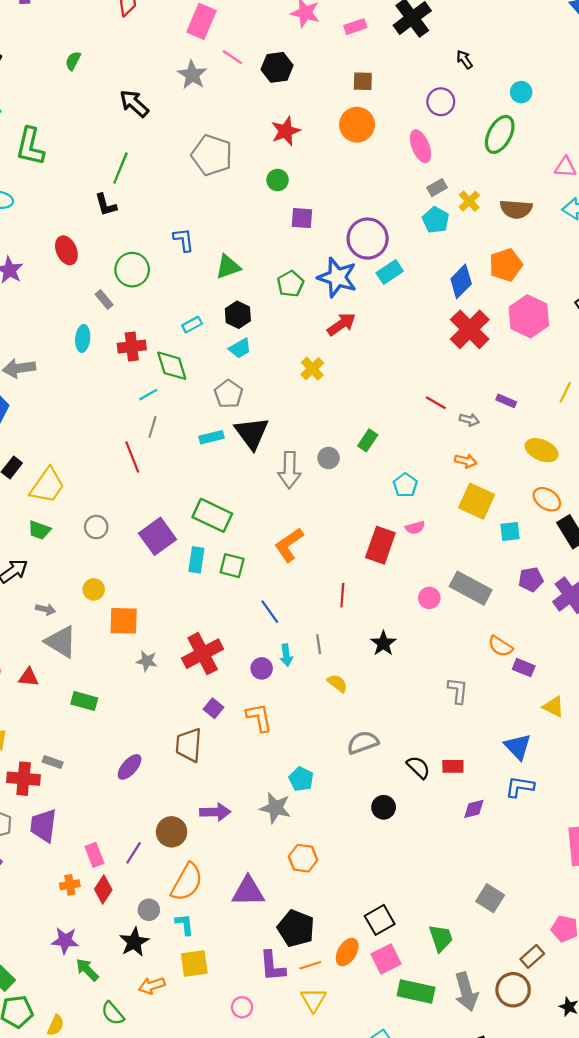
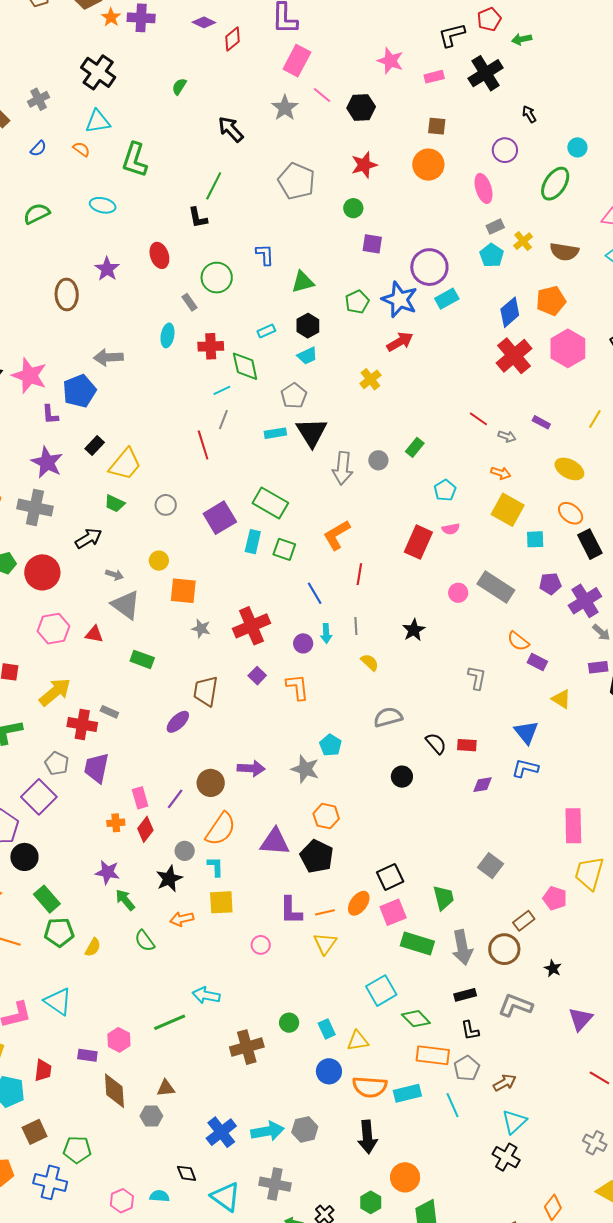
red line: (342, 595) -> (359, 574), moved
brown trapezoid: (189, 745) -> (206, 691), moved
black pentagon: (296, 928) -> (317, 856), moved

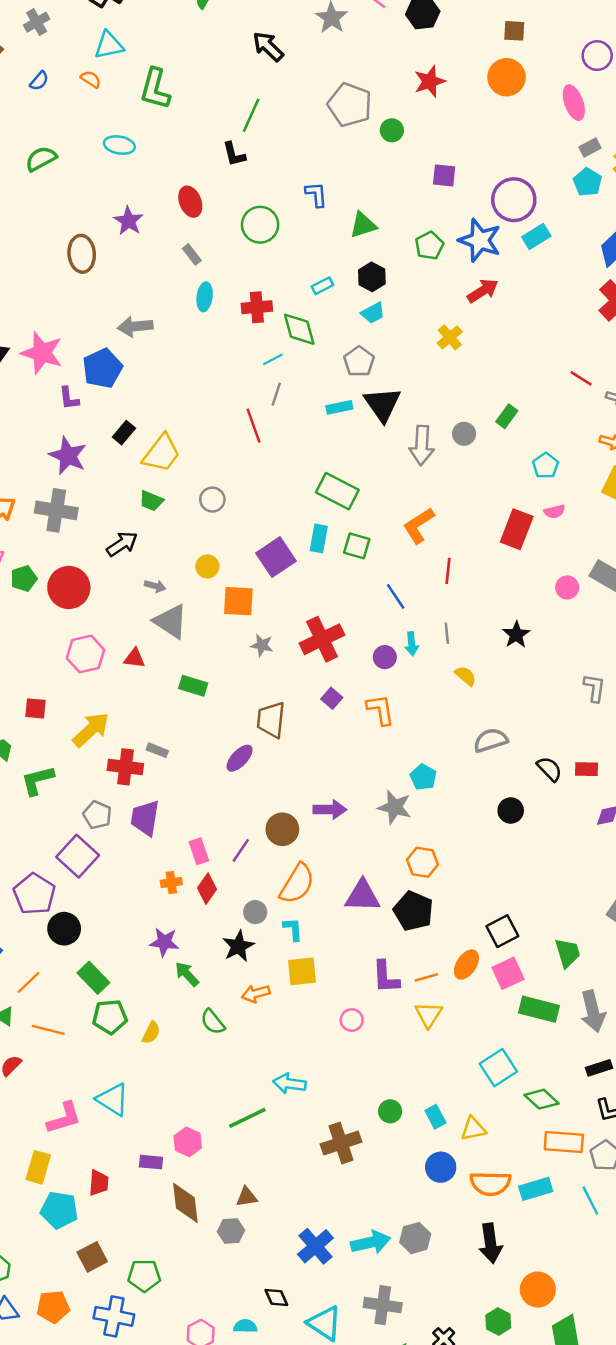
green circle: (353, 208) -> (392, 130), moved
gray rectangle: (189, 302) -> (192, 254), moved
purple square: (220, 518) -> (276, 557), moved

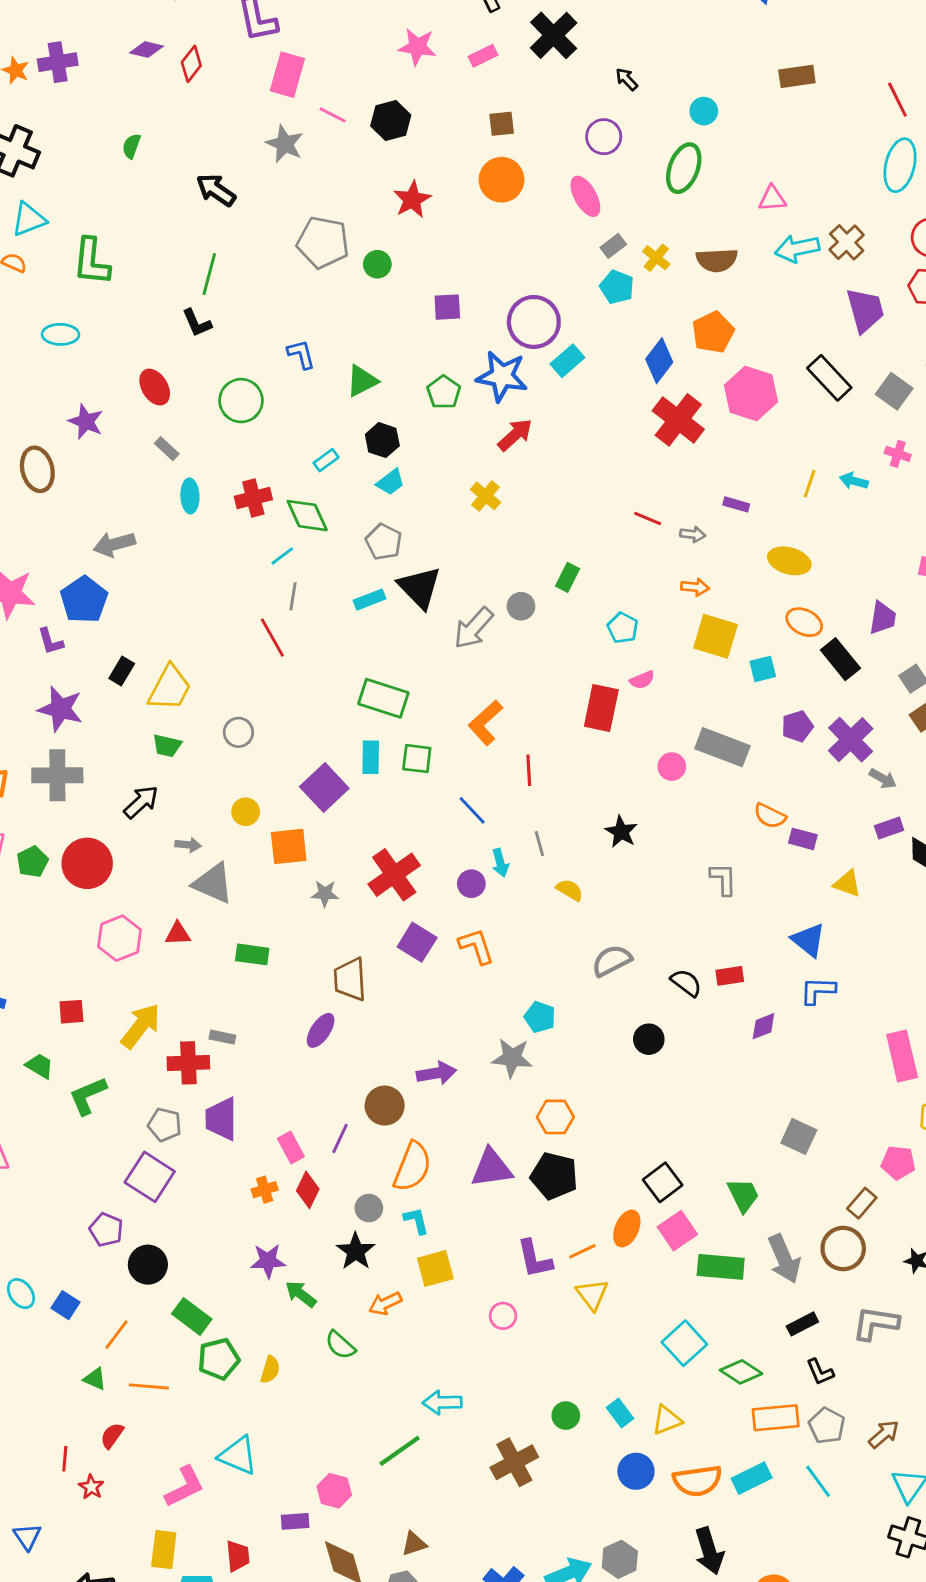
gray arrow: (422, 445) -> (474, 628), turned 48
purple square: (332, 698) -> (417, 942), size x1.5
purple pentagon: (34, 894) -> (106, 1230), size x0.7

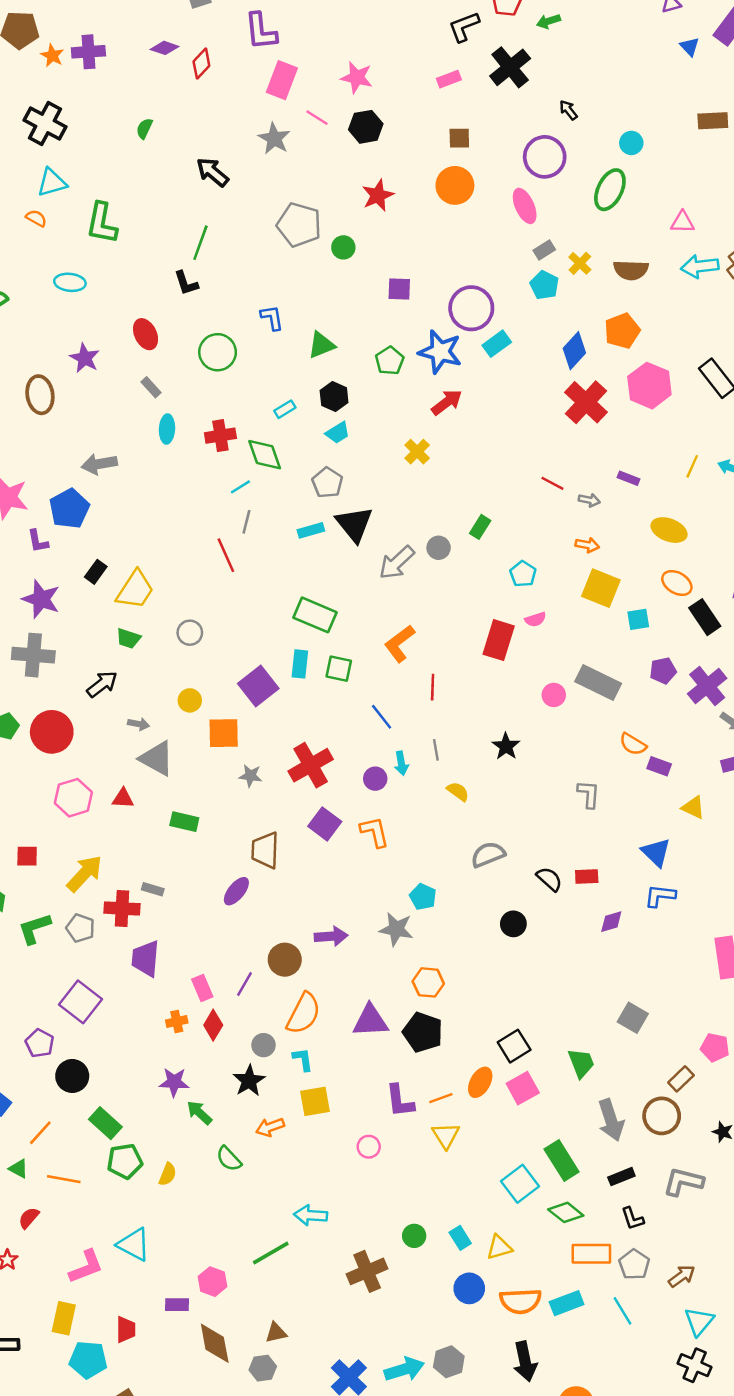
pink star: (417, 47) -> (357, 78), moved
purple circle: (604, 137) -> (545, 157), size x1.4
gray pentagon: (165, 1125) -> (80, 928), moved
green rectangle: (721, 1267) -> (562, 1161), moved, turned 48

